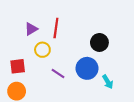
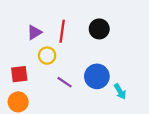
black circle: (99, 42) -> (99, 29), moved

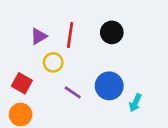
red square: (19, 74) -> (22, 83), turned 36
cyan arrow: (120, 91) -> (135, 103), turned 56

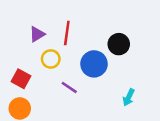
black circle: (112, 32) -> (119, 44), moved
blue circle: (109, 86) -> (94, 64), moved

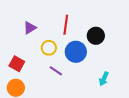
red line: (67, 33) -> (66, 25), moved
yellow circle: (51, 59) -> (49, 48), moved

